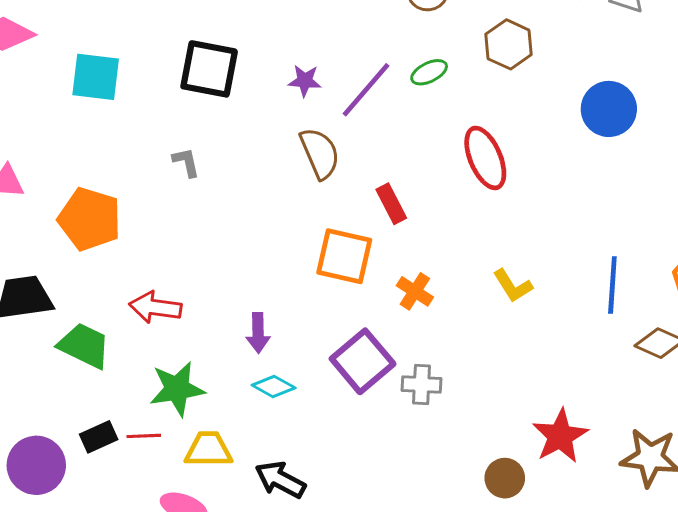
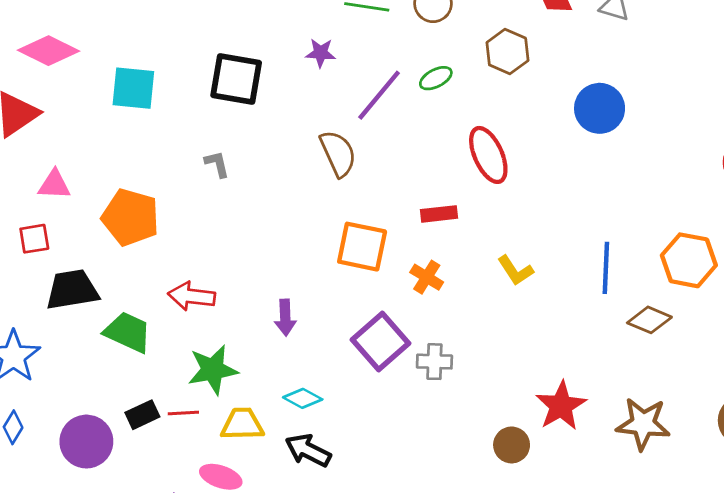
purple star: (305, 81) -> (321, 53), moved
red rectangle: (391, 204) -> (439, 214), moved, turned -68
cyan diamond: (274, 387) -> (303, 398), moved

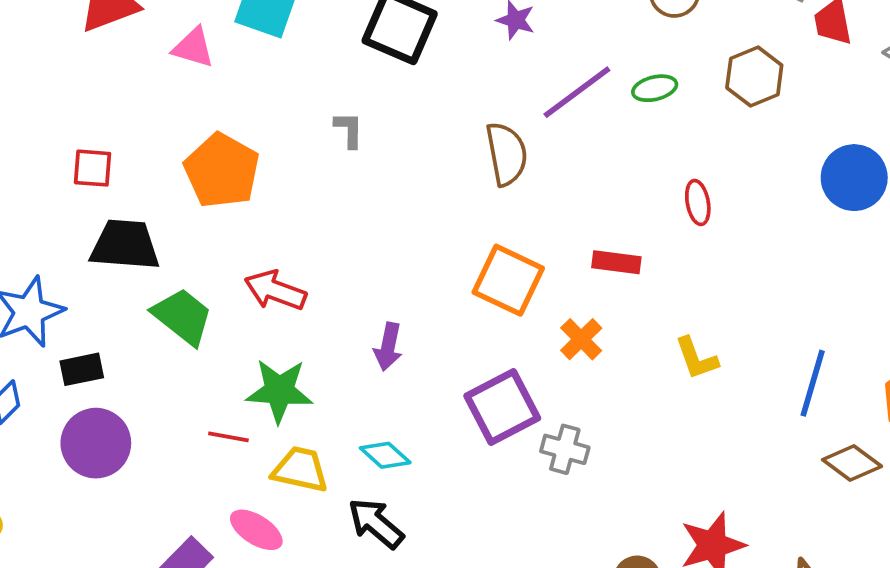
red ellipse: (488, 155) -> (698, 202), size x0.6
pink triangle: (54, 185) -> (193, 48), moved
black rectangle: (142, 415) -> (82, 369), moved

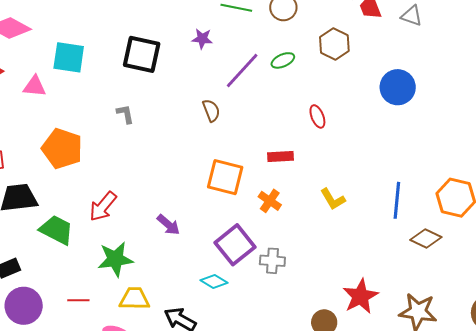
brown semicircle: (507, 154) -> (211, 110), size x0.7
red arrow: (275, 290) -> (103, 207), turned -60
purple arrow: (388, 347) -> (168, 225), turned -50
red line: (228, 437) -> (78, 300), moved
cyan diamond: (385, 455) -> (214, 281), moved

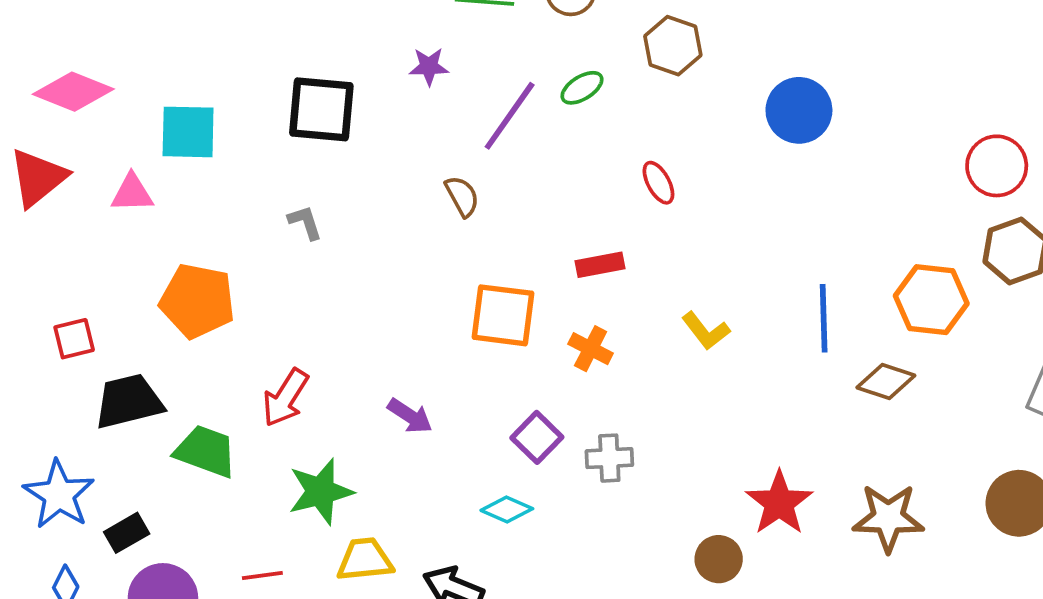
purple square: (235, 245) -> (537, 437), size x0.7

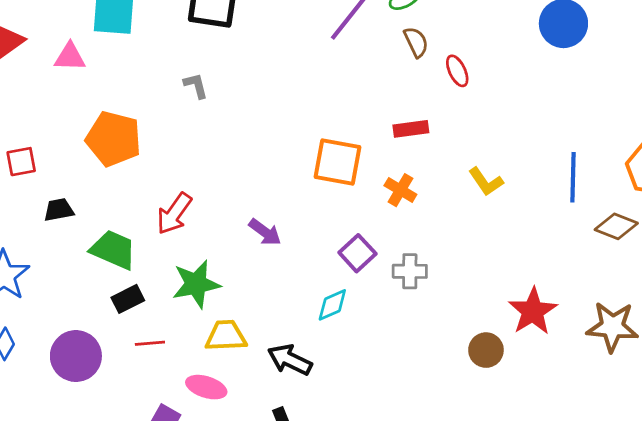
brown semicircle: (462, 196) -> (416, 42), moved
black trapezoid: (129, 401) -> (59, 210), size x0.6
cyan diamond: (507, 510) -> (332, 305), turned -51
black rectangle: (127, 533) -> (128, 299), moved

